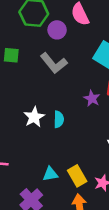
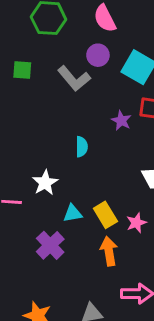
purple circle: (57, 30) -> (98, 55), moved
white star: (34, 117) -> (45, 183), moved

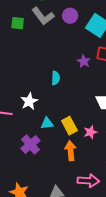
gray L-shape: (74, 79) -> (43, 16), moved

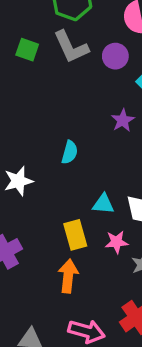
purple star: (84, 61) -> (123, 120), moved
cyan triangle: (47, 123) -> (103, 204), moved
pink star: (90, 132) -> (117, 242), moved

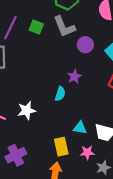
purple circle: (115, 56) -> (85, 45), moved
purple star: (123, 120) -> (74, 76), moved

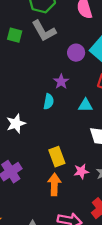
purple circle: (85, 45) -> (76, 53), moved
cyan triangle: (80, 128) -> (86, 105), moved
pink star: (87, 152) -> (81, 171), moved

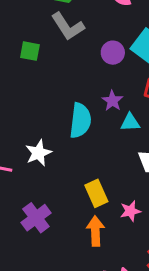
green square: (15, 35) -> (30, 51), moved
purple star: (61, 82) -> (112, 101), moved
cyan semicircle: (49, 102) -> (80, 121), size x1.6

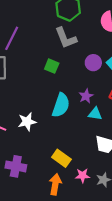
green square: (30, 51) -> (52, 66), moved
yellow rectangle: (96, 193) -> (61, 158), turned -42
purple cross: (36, 218) -> (16, 166), turned 36

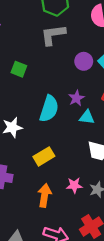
gray L-shape: (66, 38) -> (53, 35), turned 105
green square: (52, 66) -> (19, 69), moved
yellow rectangle: (61, 158) -> (44, 156), moved, turned -66

